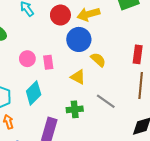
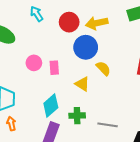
cyan diamond: (34, 93) -> (51, 105), moved
gray line: (106, 101) -> (108, 125), moved, turned -30

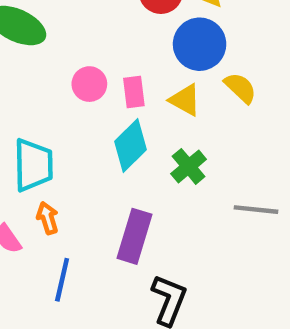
yellow triangle: (82, 84) -> (185, 100), moved
cyan diamond: (51, 105) -> (130, 145), moved
green cross: (77, 116) -> (189, 166), moved, turned -35

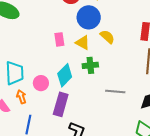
pink circle: (89, 84) -> (41, 83), moved
cyan diamond: (130, 145) -> (65, 75), moved
green cross: (189, 166) -> (90, 65), moved, turned 35

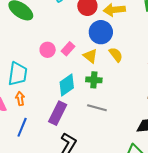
pink rectangle: (59, 39) -> (68, 49), turned 40
pink circle: (41, 83) -> (48, 50), moved
gray line: (115, 92) -> (97, 108), moved

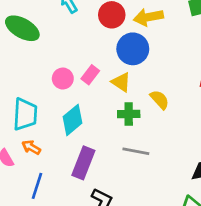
yellow semicircle: (116, 55) -> (160, 100), moved
cyan diamond: (67, 85) -> (72, 120), moved
orange arrow: (20, 99) -> (31, 147), turned -48

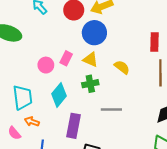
green cross: (129, 114) -> (90, 84), moved

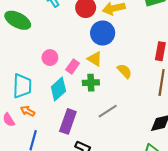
pink rectangle: (66, 58) -> (73, 66), moved
gray line: (111, 110) -> (108, 111), turned -42

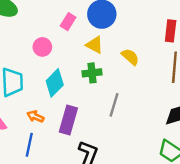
pink rectangle: (73, 66) -> (68, 22), moved
orange arrow: (28, 111) -> (35, 116), moved
gray line: (108, 111) -> (114, 105), turned -36

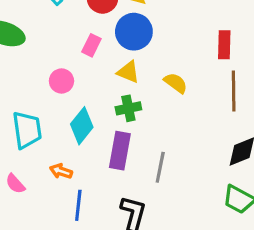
gray line: (114, 105) -> (160, 167), moved
purple rectangle: (68, 120) -> (120, 151), moved
blue line: (29, 145) -> (78, 205), moved

